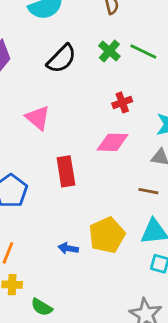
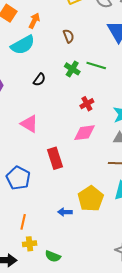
black semicircle: (61, 59) -> (39, 80), size x0.6

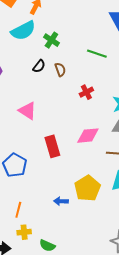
brown semicircle: (69, 36) -> (60, 69), moved
green cross: (72, 69) -> (51, 40), moved
pink diamond: (84, 133) -> (88, 136), moved

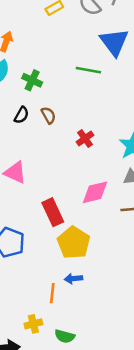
green line: (97, 54) -> (88, 70), moved
yellow pentagon: (87, 188) -> (74, 243), moved
orange line: (18, 210) -> (52, 293), moved

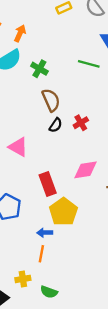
black semicircle: (21, 115) -> (56, 125), moved
brown semicircle: (48, 115) -> (51, 100), size x1.5
blue arrow: (73, 279) -> (45, 233), moved

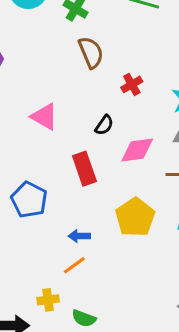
black semicircle: (56, 125) -> (104, 125), moved
yellow pentagon: (63, 212) -> (135, 217), moved
orange line: (41, 254) -> (74, 265), turned 42

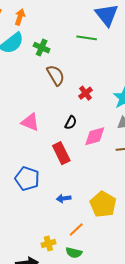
yellow pentagon: (135, 217) -> (103, 204), moved
orange line: (74, 265) -> (76, 230), moved

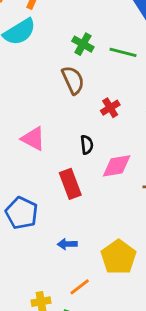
green line: (87, 38) -> (123, 52), moved
green cross: (42, 48) -> (83, 44), moved
black semicircle: (71, 123) -> (87, 145), turned -40

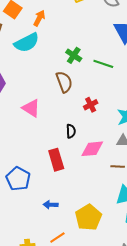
pink triangle: (33, 139) -> (31, 108), moved

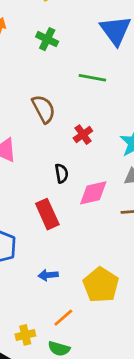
green cross: (74, 55) -> (47, 39), moved

